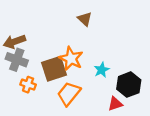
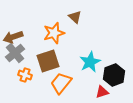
orange star: (71, 59) -> (54, 33), moved, turned 30
gray cross: (17, 60) -> (15, 53), turned 30
cyan star: (102, 70) -> (90, 62), size x1.5

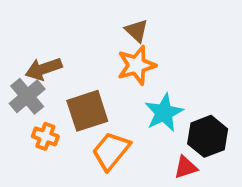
orange star: (54, 33) -> (136, 65), moved
brown arrow: (13, 37) -> (44, 69), moved

